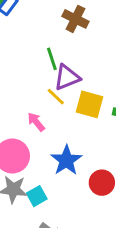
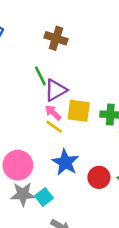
yellow line: (56, 97) -> (54, 127), moved
pink arrow: (36, 122) -> (53, 113), moved

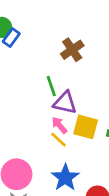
brown cross: (56, 38) -> (72, 50), turned 30
purple triangle: (56, 90) -> (65, 103), turned 35

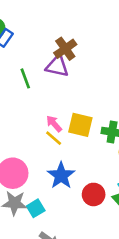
green line: (51, 86) -> (25, 78), moved
purple triangle: (65, 103) -> (57, 66), moved

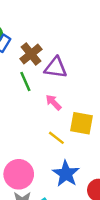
brown cross: (65, 49) -> (31, 54), moved
pink arrow: (54, 124) -> (53, 102), moved

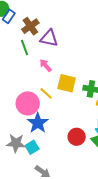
pink circle: (19, 174) -> (28, 103), moved
blue star: (66, 174) -> (38, 123), moved

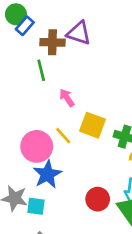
brown cross: (30, 26) -> (52, 42), turned 30
purple triangle: (49, 38) -> (79, 33), moved
cyan square: (32, 147) -> (36, 206), turned 32

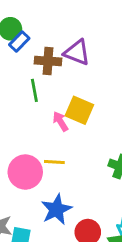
yellow square: (93, 125) -> (79, 110), moved
yellow line: (63, 136) -> (54, 162), turned -48
blue star: (47, 174) -> (56, 209), moved

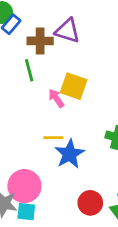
pink circle: (25, 172) -> (24, 186), moved
blue star: (56, 209) -> (70, 154), moved

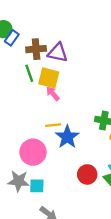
purple triangle: (67, 31) -> (58, 53), moved
yellow square: (74, 86) -> (49, 78), moved
pink circle: (24, 186) -> (33, 152), moved

